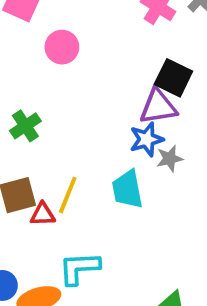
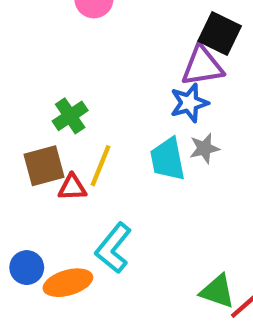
green cross: (25, 126) -> (70, 116), moved
gray star: (170, 159) -> (204, 148), moved
cyan L-shape: (79, 268) -> (113, 248), turned -48

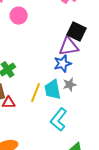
yellow line: (100, 166) -> (36, 93), moved
cyan L-shape: (113, 248) -> (59, 120), moved

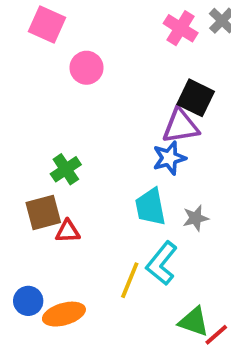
gray star: (70, 85) -> (196, 218), moved
yellow line: (36, 93) -> (130, 280), moved

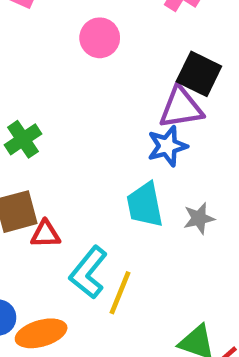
pink circle: (87, 68) -> (100, 38), moved
green cross: (66, 169) -> (23, 139), moved
cyan L-shape: (162, 263) -> (88, 272), moved

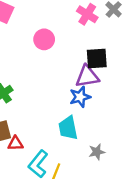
black square: (199, 74) -> (97, 59), turned -30
gray star: (199, 218) -> (97, 152), moved

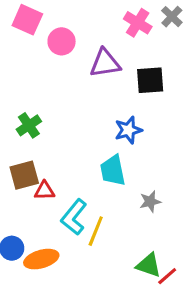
pink circle: (44, 39) -> (62, 41), moved
purple triangle: (87, 76) -> (105, 63), moved

